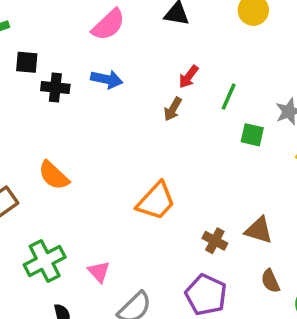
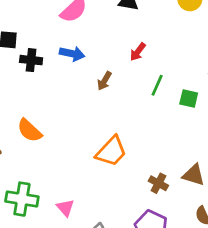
green line: (229, 97) -> (157, 85), moved
brown arrow: (173, 109) -> (104, 81), moved
green cross: (45, 261) -> (22, 199), turned 36

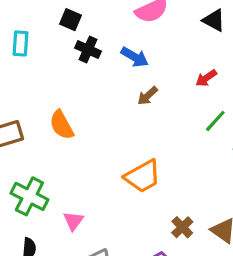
brown arrow: (104, 81) -> (148, 96), moved

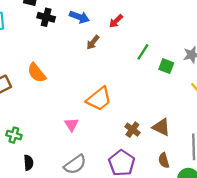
red arrow: (206, 78) -> (116, 21), moved
green cross: (29, 196) -> (14, 135), moved, size x0.6
pink triangle: (73, 221) -> (71, 125), moved

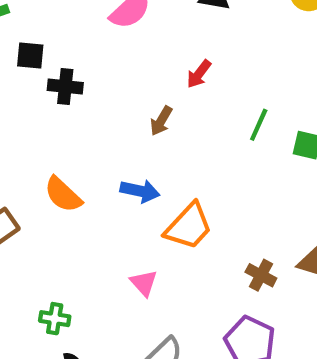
blue arrow: (79, 17) -> (140, 191), moved
green cross: (14, 135) -> (55, 319), moved

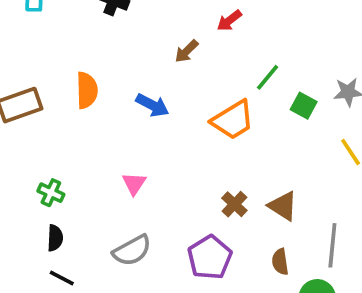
orange semicircle: (63, 195) -> (87, 90), turned -150
orange trapezoid: (189, 226) -> (233, 120), moved

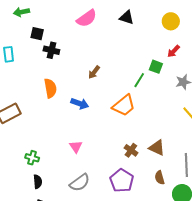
red arrow: (229, 21) -> (174, 51), moved
orange semicircle: (87, 90) -> (50, 88), moved
green square: (304, 106) -> (156, 67), moved

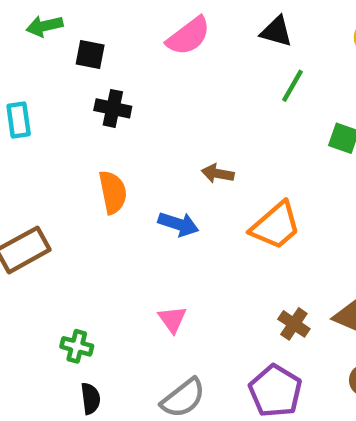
black square: (37, 34) -> (90, 54), moved
brown arrow: (94, 72) -> (218, 174), moved, turned 64
green line: (139, 80) -> (292, 86), moved

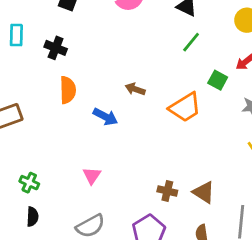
black cross: (113, 108) -> (56, 48), moved
orange trapezoid: (276, 226) -> (185, 107), moved
brown cross: (294, 324) -> (167, 191), turned -30

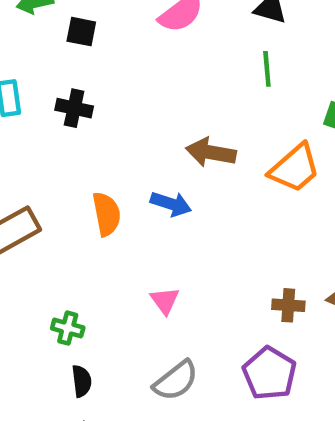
green line: (191, 42) -> (267, 69), moved, turned -35
brown arrow: (135, 89) -> (211, 152), size x1.5
orange semicircle: (68, 90) -> (107, 214), moved

